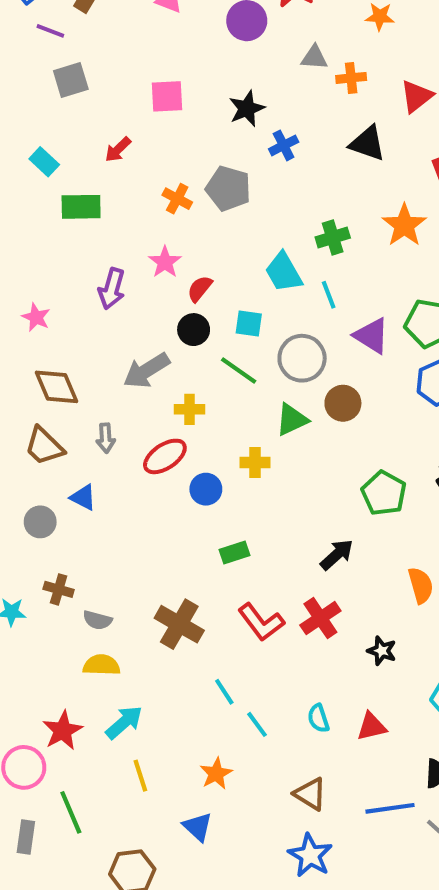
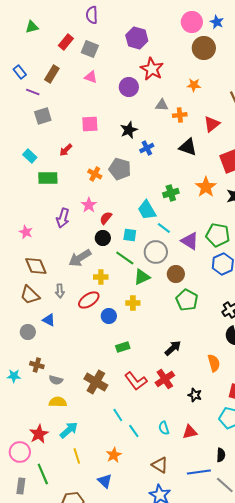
cyan line: (329, 295) -> (164, 228), moved, turned -32
green triangle: (292, 420) -> (142, 277), moved
green pentagon: (384, 493) -> (187, 300), moved

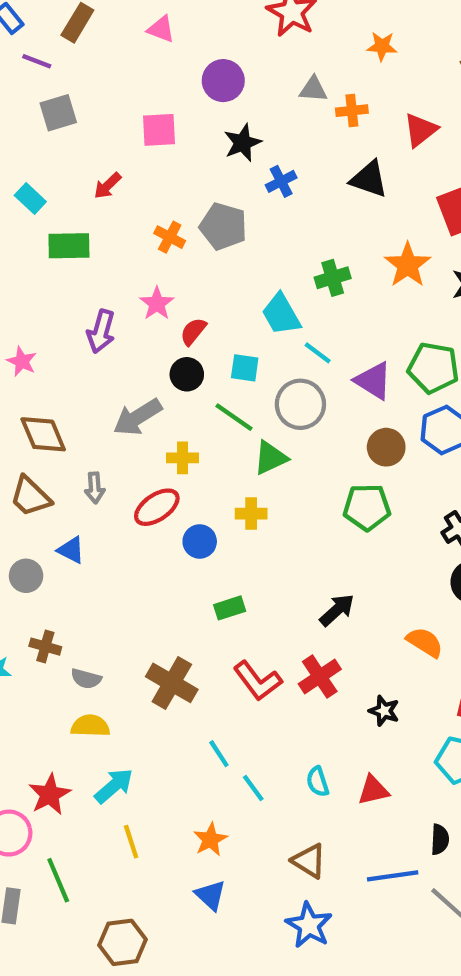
purple circle: (129, 87) -> (223, 81), moved
brown circle: (176, 274) -> (386, 447), moved
green pentagon: (187, 300) -> (367, 507), turned -30
orange semicircle: (214, 363) -> (425, 642), turned -42
blue triangle: (105, 481) -> (210, 895), moved

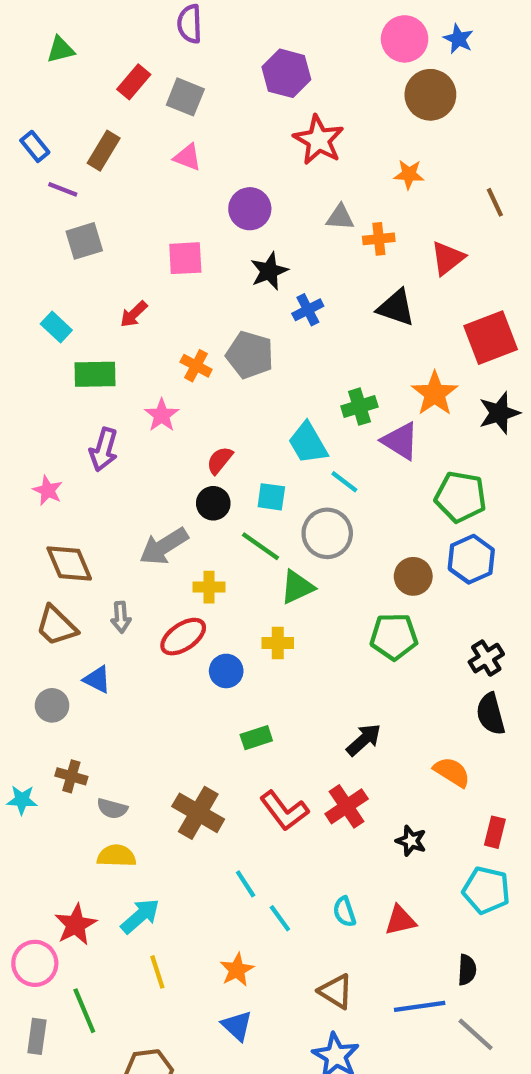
pink star: (157, 304) -> (162, 415), moved
purple arrow: (101, 331) -> (104, 450), moved
purple triangle: (373, 381) -> (400, 441), moved

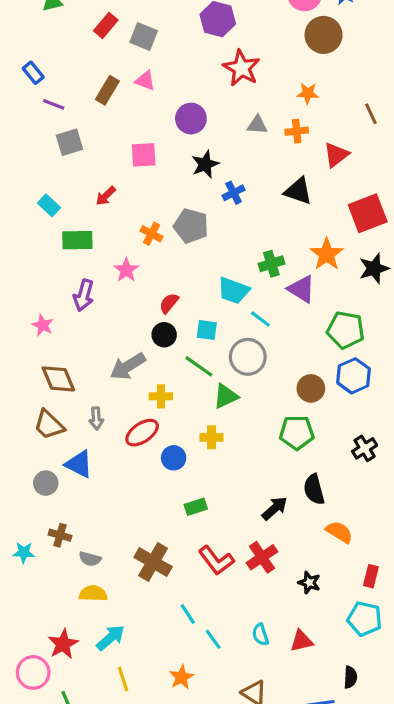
brown rectangle: (104, 151) -> (107, 90), moved
orange cross: (379, 239) -> (297, 131), moved
cyan trapezoid: (308, 443) -> (234, 291), turned -40
blue triangle: (97, 680) -> (79, 464), size x1.4
black semicircle: (491, 714) -> (314, 489), moved

